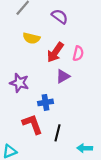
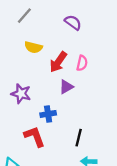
purple semicircle: (60, 16) -> (73, 22), moved
black line: (57, 133) -> (79, 138), moved

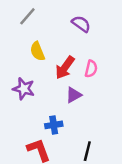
yellow semicircle: (33, 47) -> (37, 51), turned 54
purple star: (21, 94) -> (24, 89), moved

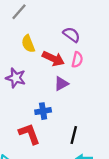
purple semicircle: (81, 24) -> (72, 35), moved
red arrow: (65, 68) -> (53, 59), turned -100

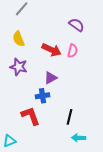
purple semicircle: (72, 35) -> (77, 25), moved
yellow semicircle: (28, 44) -> (19, 39), moved
purple triangle: (61, 84) -> (51, 78), moved

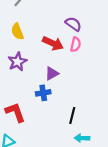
purple semicircle: (77, 25) -> (73, 24), moved
purple star: (19, 67) -> (17, 62), turned 30
red L-shape: (31, 116) -> (15, 112), moved

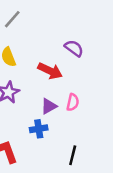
pink semicircle: (76, 44) -> (73, 102), moved

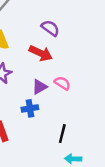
purple semicircle: (74, 48) -> (50, 28), moved
pink semicircle: (73, 102) -> (62, 83), turned -70

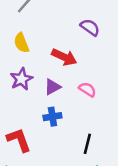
purple semicircle: (50, 28) -> (90, 27), moved
purple triangle: (40, 87) -> (52, 87), moved

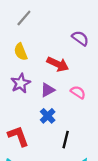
blue cross: (52, 117) -> (48, 116), turned -35
black line: (87, 144) -> (66, 140), moved

